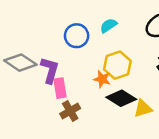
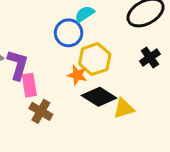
blue circle: (77, 36) -> (69, 33), moved
brown cross: (70, 111) -> (41, 111), turned -30

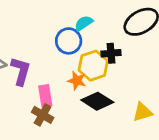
black cross: (150, 58) -> (111, 53), moved, turned 30
pink rectangle: (29, 85) -> (45, 96), moved
yellow triangle: (124, 108) -> (143, 112), moved

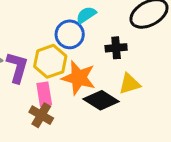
yellow hexagon: (93, 66) -> (50, 61), moved
orange star: (77, 81) -> (79, 78), size x1.6
yellow triangle: (143, 112) -> (130, 84), moved

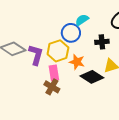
orange star: (79, 78) -> (77, 62), size x0.7

